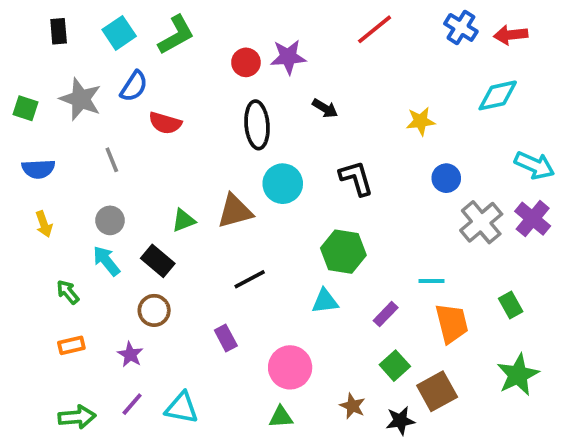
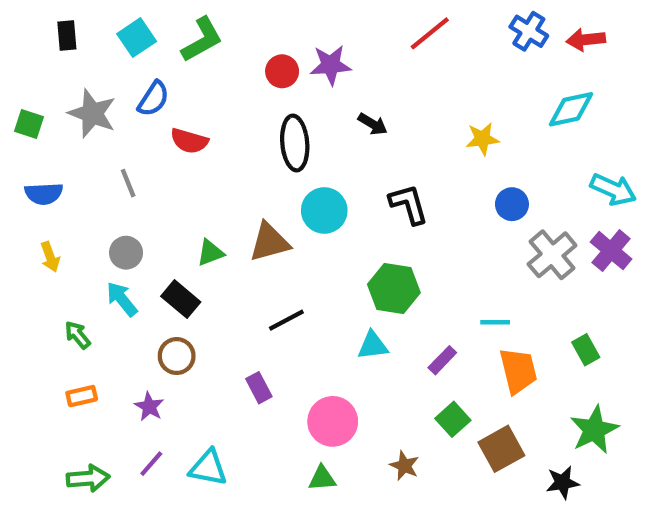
black star: (400, 421) -> (563, 483), moved

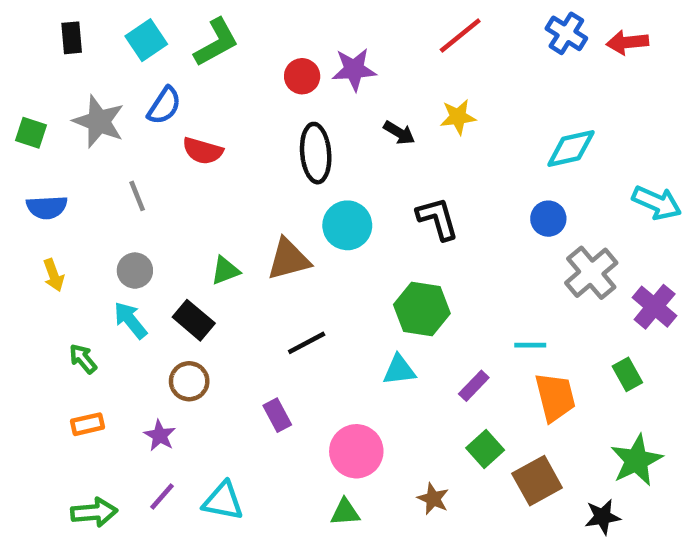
cyan diamond: (571, 109) -> (571, 149), moved
yellow star: (482, 139) -> (458, 117), moved
purple cross: (611, 251) -> (655, 307), moved

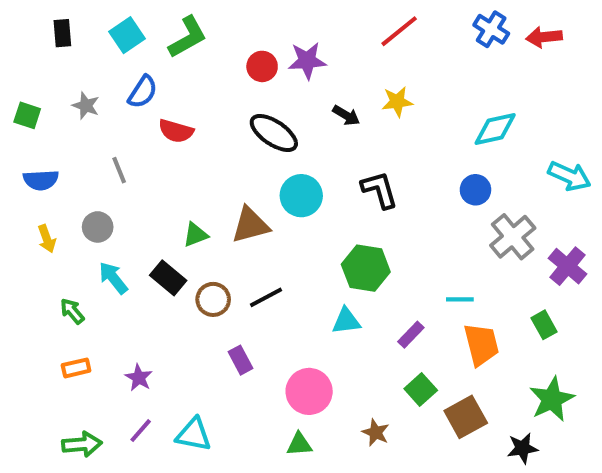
gray star: (99, 121) -> (86, 106), size x0.6
black ellipse: (316, 153) -> (274, 133), turned -51
gray circle: (135, 271) -> (98, 227), moved
brown circle: (189, 381) -> (213, 299), moved

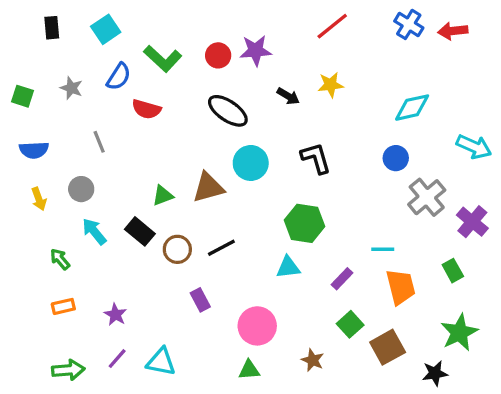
green L-shape: (188, 37) -> (163, 59), moved, turned 72

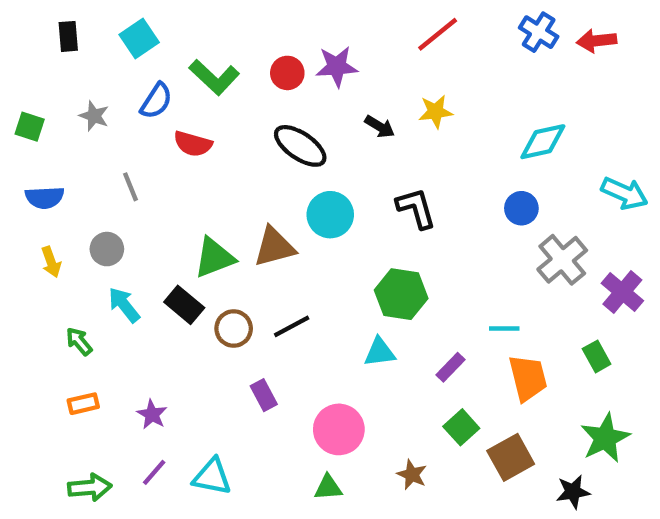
green triangle: (163, 196) -> (214, 258), size x1.5

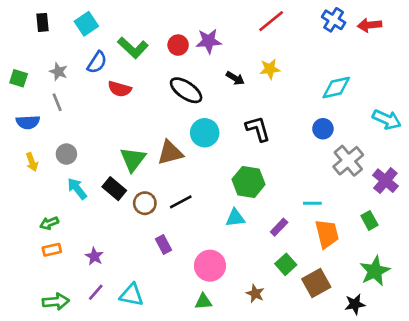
gray line: (131, 187) -> (57, 102), moved
green triangle: (214, 258) -> (133, 159), turned -32
green arrow: (79, 341) -> (49, 223), moved, turned -72

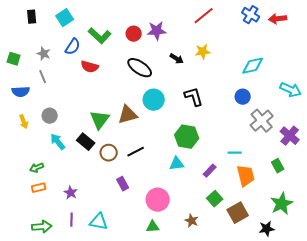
purple line: (96, 292) -> (72, 220), turned -40

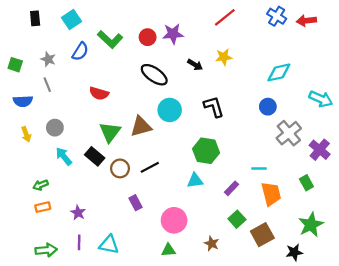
red semicircle: (90, 67) -> (99, 93), moved

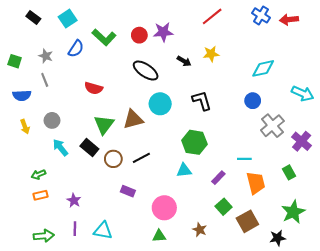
black rectangle: (35, 18) -> (33, 17), turned -48
purple rectangle: (135, 203) -> (128, 191), turned -40

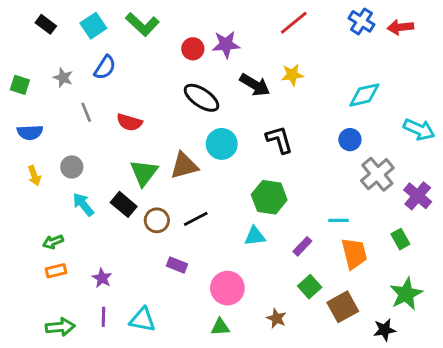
green L-shape: (104, 37) -> (142, 24), moved
black arrow: (184, 61) -> (255, 85), size x1.5
gray line: (45, 80) -> (86, 112), moved

